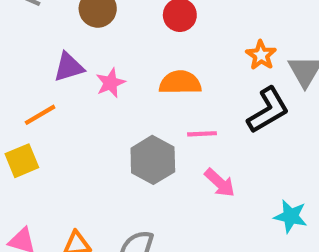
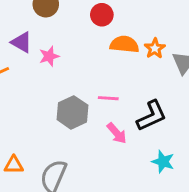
purple triangle: (69, 67) -> (21, 42), turned 40
orange semicircle: (180, 83) -> (124, 44), moved
black L-shape: (268, 110) -> (152, 116), moved

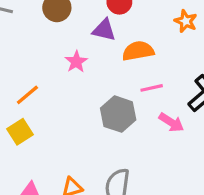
purple triangle: (21, 42) -> (104, 30), moved
orange semicircle: (124, 44) -> (138, 51), moved

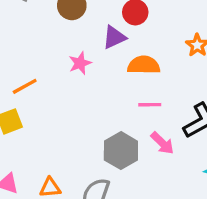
purple triangle: (104, 30) -> (114, 37), turned -50
gray hexagon: (118, 114) -> (121, 151), moved

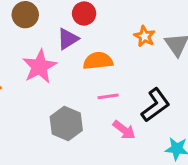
pink star: (80, 63) -> (40, 67), size x1.6
gray hexagon: (121, 151) -> (66, 123), moved

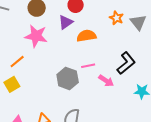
pink star: (40, 67) -> (36, 36), moved, turned -30
pink line: (108, 96) -> (88, 66), moved

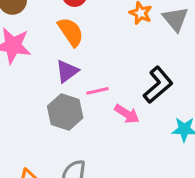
purple triangle: (66, 22) -> (67, 71), moved
orange semicircle: (86, 36) -> (71, 32), moved, turned 66

